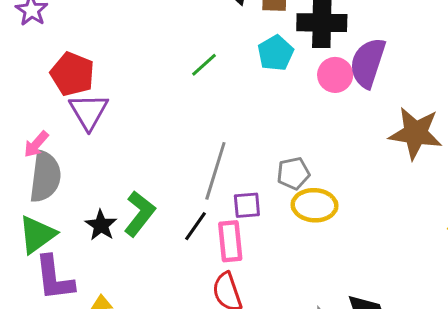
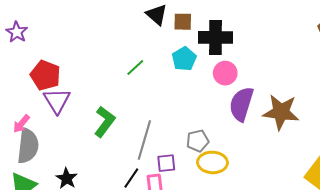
purple semicircle: (368, 63) -> (241, 104), moved
green L-shape: (140, 214) -> (105, 122), moved

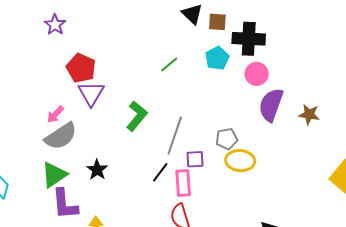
brown star: (281, 112) -> (309, 114), size x0.6
gray semicircle: (28, 146) -> (61, 136), turned 48

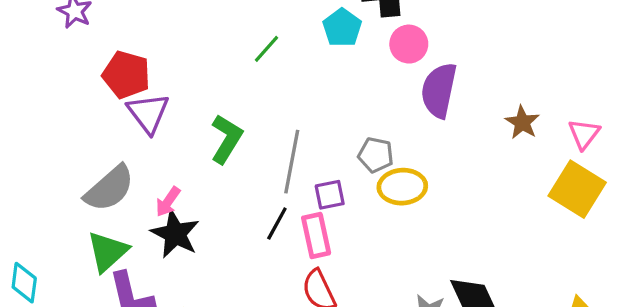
pink arrow: (55, 114) -> (168, 202), moved
brown star: (309, 114) -> (522, 122), moved, turned 30
gray pentagon: (227, 139) -> (376, 155), turned 30
black star: (97, 170) -> (175, 234), size x1.4

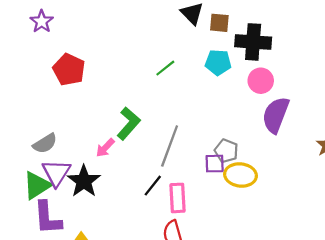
cyan pentagon: (342, 28) -> (218, 62), turned 30
purple triangle: (148, 113) -> (56, 173), moved
gray semicircle: (109, 188) -> (45, 144), size x0.7
purple square: (330, 195) -> (215, 164), moved
pink arrow: (168, 202) -> (105, 148), moved

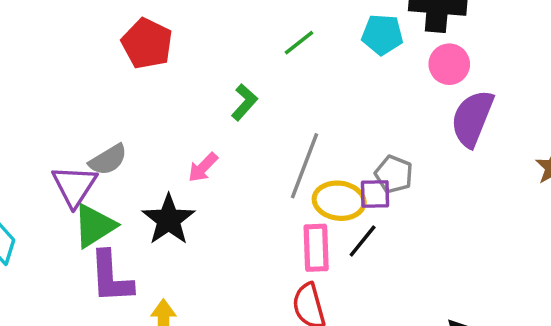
green L-shape: (129, 124) -> (244, 102), moved, size x0.7
purple triangle: (56, 173) -> (74, 186), moved
yellow ellipse: (240, 175) -> (339, 201), moved
black line: (153, 186) -> (363, 241), moved

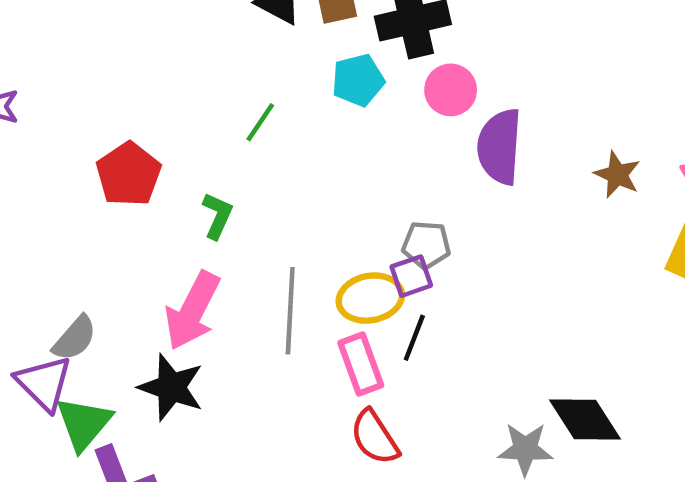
red pentagon: (147, 44) -> (129, 174), moved, turned 30
gray line: (304, 166) -> (290, 311), moved
pink arrow: (203, 167) -> (192, 311), size x1.8

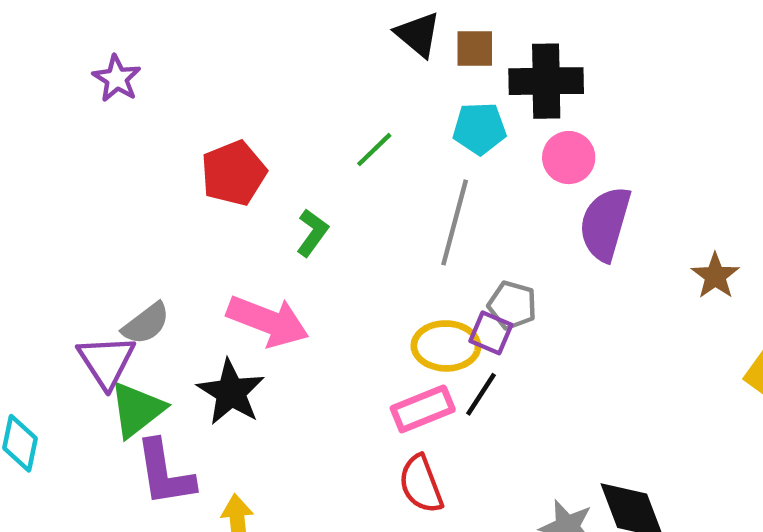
purple square: (411, 276) -> (491, 333), turned 30
pink arrow: (192, 311) -> (268, 321), turned -108
gray line: (290, 311) -> (455, 222), moved
pink rectangle: (361, 364) -> (423, 409), turned 76

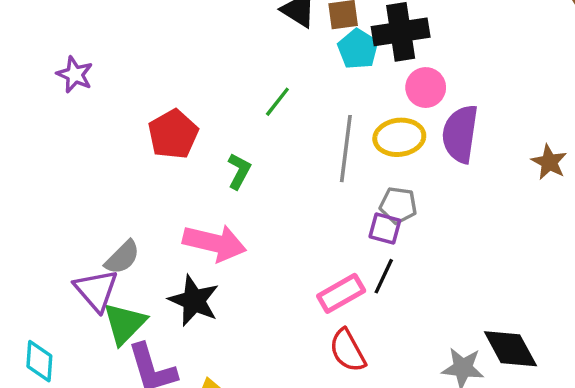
cyan pentagon: (479, 128) -> (358, 49), moved, turned -30
yellow ellipse: (446, 346) -> (399, 137), moved

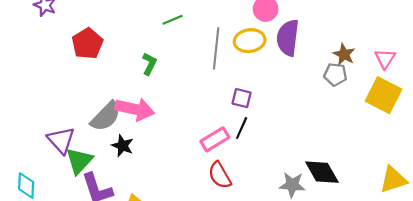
green line: (277, 102) -> (173, 20), turned 30
red pentagon: (173, 134) -> (87, 43), moved
gray pentagon: (398, 205) -> (335, 75), moved
gray semicircle: (122, 257) -> (106, 116), moved, size x1.4
black star: (194, 301) -> (123, 146), size x0.7

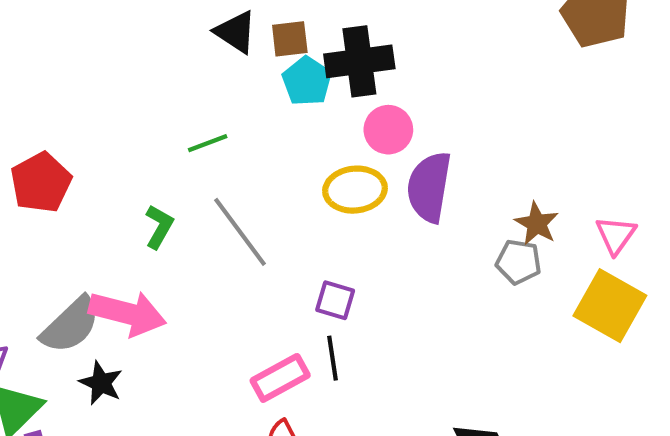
gray line: (216, 48) -> (240, 232), moved, turned -45
black line: (242, 128) -> (333, 358), turned -35

